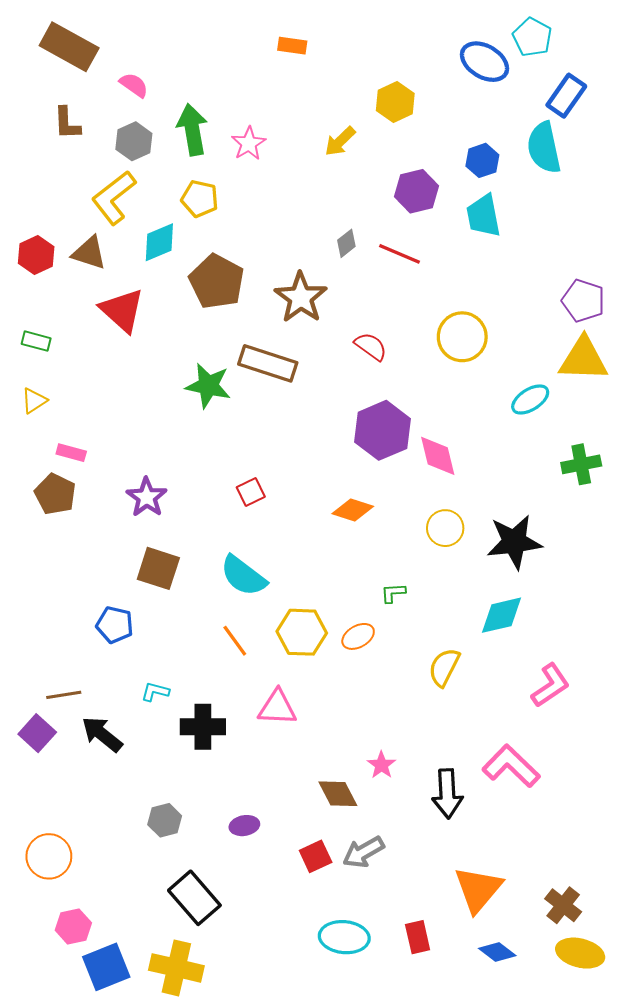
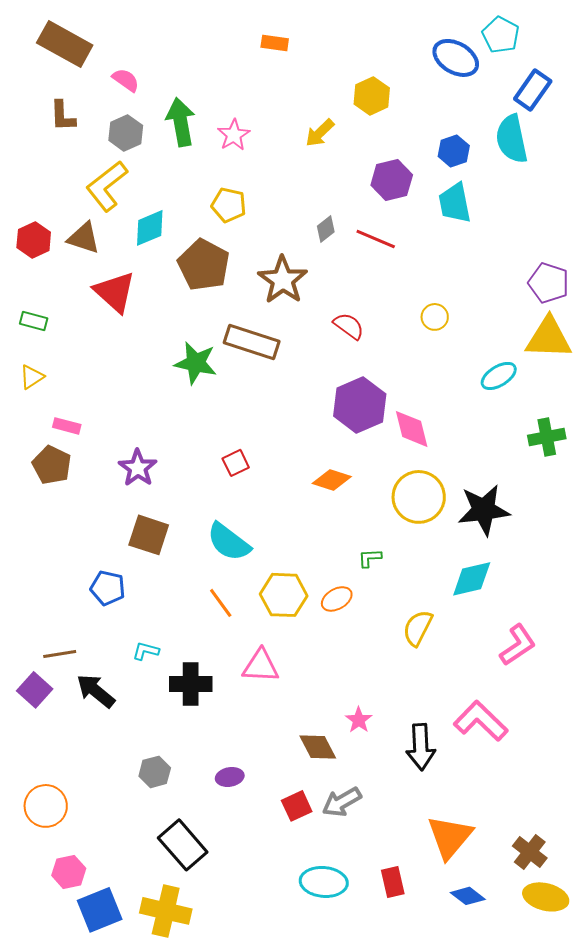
yellow pentagon: (200, 199) -> (229, 205), moved
yellow circle: (462, 337) -> (435, 317), size x0.6
yellow circle: (445, 528) -> (419, 497), size x1.5

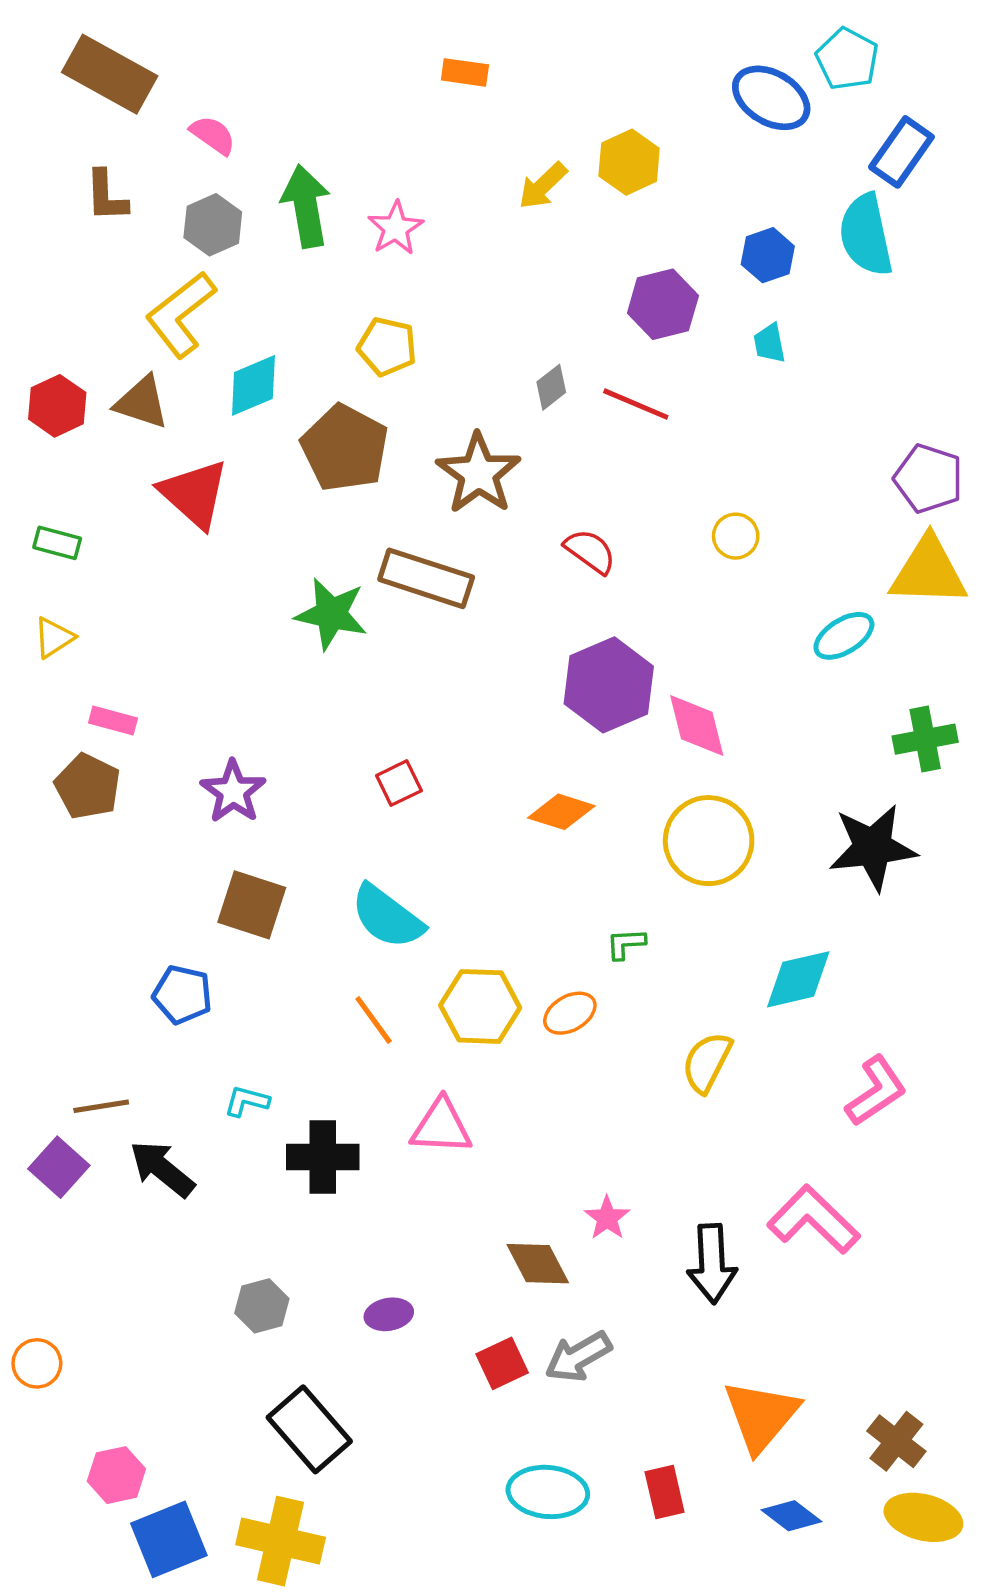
yellow arrow: (320, 133) -> (543, 186), moved
cyan trapezoid: (455, 203) -> (769, 343), size x0.6
black star: (484, 510) -> (873, 847), moved
orange circle: (46, 806) -> (37, 1363), moved, size x0.7

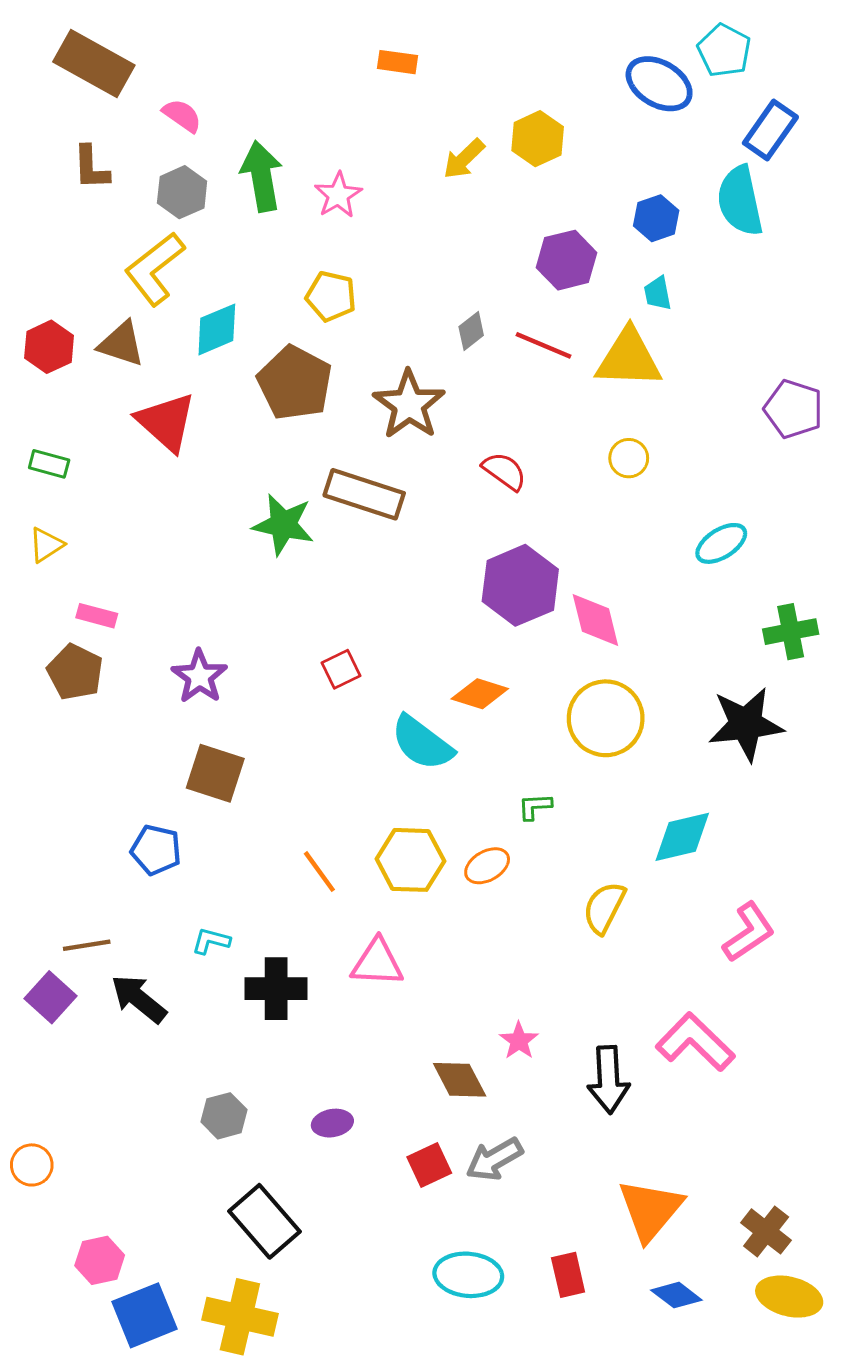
yellow triangle: (929, 572) -> (629, 358), moved
cyan semicircle: (387, 917) -> (422, 743), moved

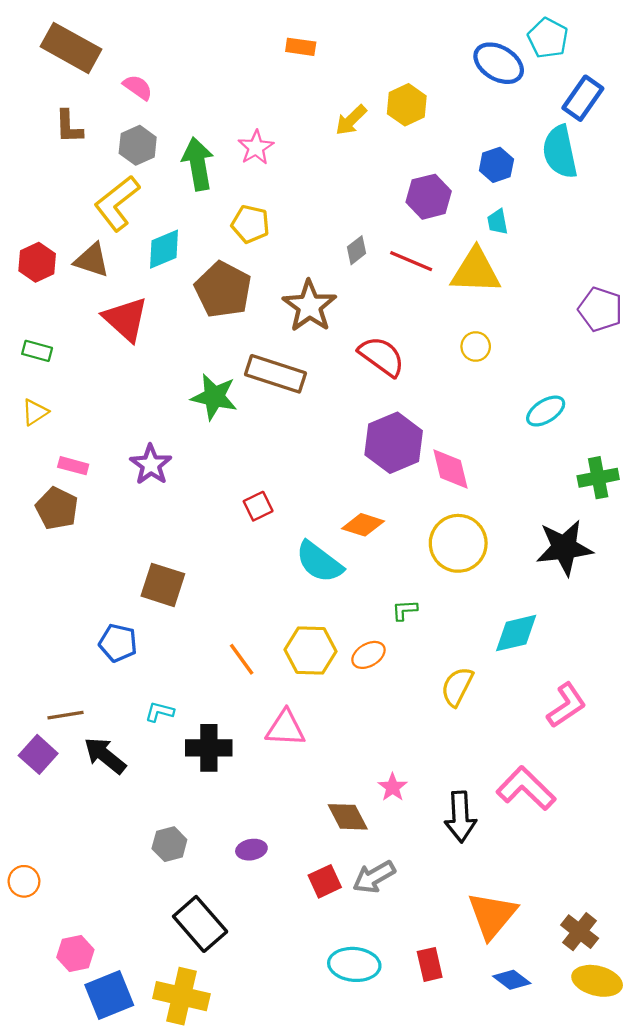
green arrow: (262, 176) -> (198, 164), moved
red semicircle: (504, 471) -> (382, 356), size x1.4
purple star: (199, 676) -> (151, 465), moved

